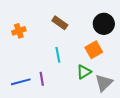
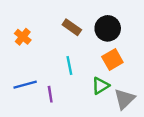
black circle: (104, 24) -> (108, 28), moved
orange cross: (19, 31) -> (23, 37), turned -32
blue line: (21, 82) -> (25, 85), moved

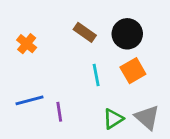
cyan line: (69, 65) -> (96, 75), moved
green triangle: (100, 86) -> (113, 119), moved
gray triangle: (124, 99) -> (147, 117), turned -35

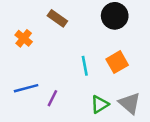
brown rectangle: (85, 32) -> (57, 18), moved
black circle: (127, 34) -> (115, 16), moved
purple line: (59, 112) -> (52, 98), turned 35

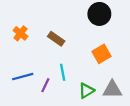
brown rectangle: (57, 18) -> (56, 39), moved
cyan line: (85, 66) -> (63, 72), moved
gray triangle: (130, 103) -> (112, 90), turned -42

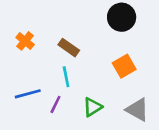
cyan line: (63, 72) -> (66, 77), moved
gray triangle: (112, 90) -> (137, 110), turned 30
green triangle: (86, 91) -> (92, 107), moved

